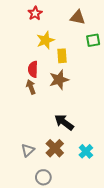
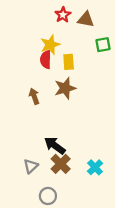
red star: (35, 13) -> (63, 15), moved
red semicircle: (33, 69) -> (46, 60), moved
black arrow: (64, 122) -> (55, 146), moved

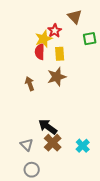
red star: (63, 15) -> (55, 31), moved
brown triangle: (86, 19) -> (75, 17), turned 35
gray triangle: (31, 166) -> (27, 145), turned -32
gray circle: (48, 196) -> (32, 170), moved

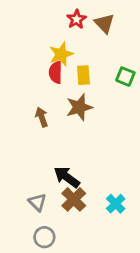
red star: (55, 31) -> (77, 19), moved
green square: (90, 39) -> (125, 77), moved, turned 32

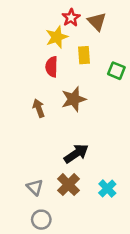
yellow star: (61, 54) -> (57, 37), moved
yellow rectangle: (83, 75) -> (84, 55), moved
black arrow: (67, 177) -> (76, 154), moved, turned 110

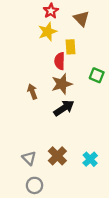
red star: (71, 18) -> (51, 11), moved
red semicircle: (52, 67) -> (60, 61), moved
green square: (116, 71) -> (97, 75), moved
black arrow: (76, 154) -> (64, 108), moved

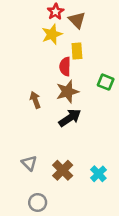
brown triangle: (81, 19) -> (77, 20), moved
gray triangle: (29, 158) -> (29, 163), moved

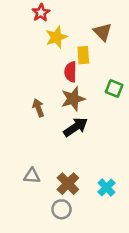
red star: (56, 12) -> (41, 13), moved
brown triangle: (77, 20) -> (103, 32), moved
gray triangle: (29, 163) -> (32, 176), turned -42
gray circle: (38, 202) -> (61, 209), moved

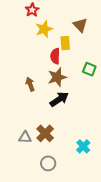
brown cross: (68, 184) -> (45, 133), moved

